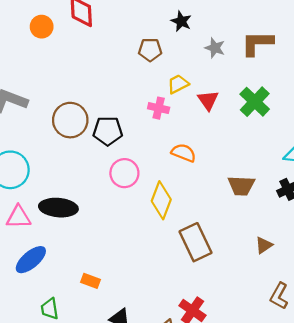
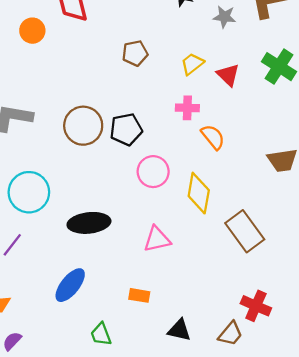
brown pentagon: (150, 50) -> (135, 53), moved
pink cross: (159, 108) -> (187, 108), moved
orange semicircle: (184, 153) -> (213, 137), turned 40
pink triangle: (19, 217) -> (157, 239), moved

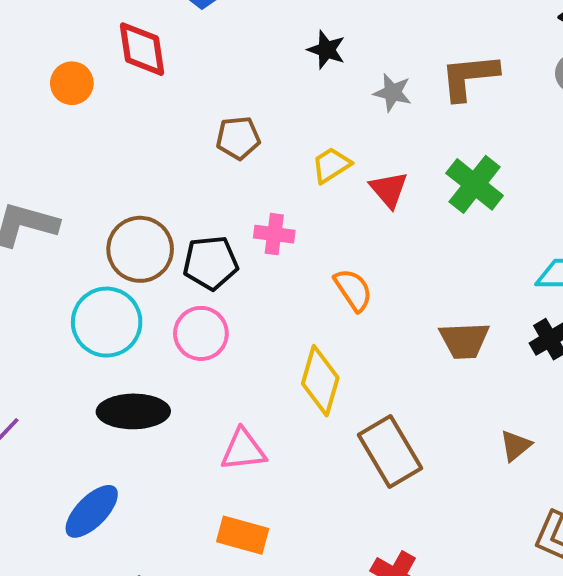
pink cross: (187, 108) -> (274, 234), moved
pink circle: (153, 172) -> (201, 333), moved
cyan circle: (29, 192) -> (107, 322), moved
orange rectangle: (139, 295) -> (243, 535), moved, size x1.4

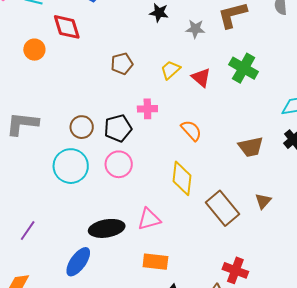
brown circle: (140, 249) -> (82, 127), size x0.7
black ellipse: (133, 411) -> (107, 228), moved
brown triangle: (516, 446) -> (263, 201), moved

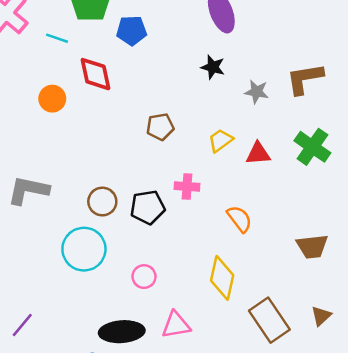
red triangle: (201, 78) -> (258, 154), turned -50
pink circle: (119, 164) -> (144, 277), moved, size x0.7

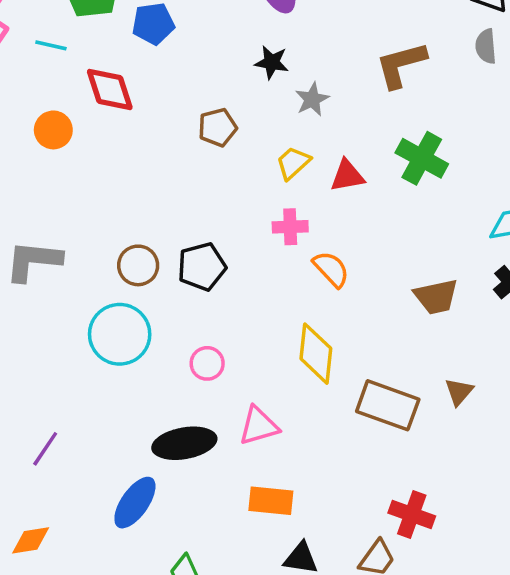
gray star: (257, 92) -> (312, 99), moved, turned -30
brown pentagon: (160, 127) -> (217, 127), moved
pink cross: (187, 186) -> (290, 227), moved
brown rectangle: (269, 320) -> (388, 405), turned -30

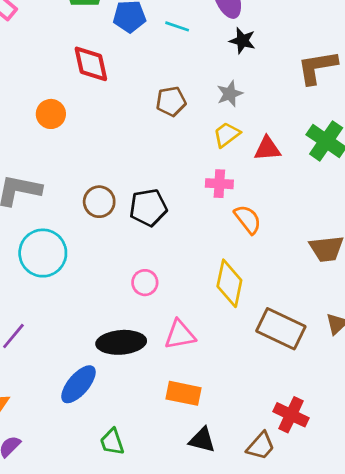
cyan line: (51, 45) -> (177, 26), moved
black star: (272, 62) -> (242, 41), moved
gray star: (312, 99) -> (230, 94), moved
orange circle: (53, 130) -> (51, 114), moved
cyan circle: (120, 334) -> (43, 253), moved

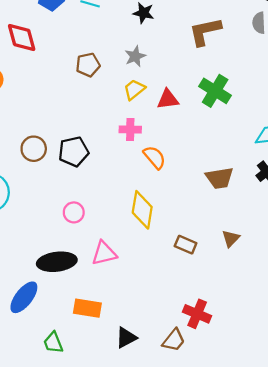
brown rectangle: (281, 329) -> (186, 245), size x0.6
orange rectangle: (183, 393) -> (87, 308), moved
black triangle: (202, 440) -> (126, 338), turned -40

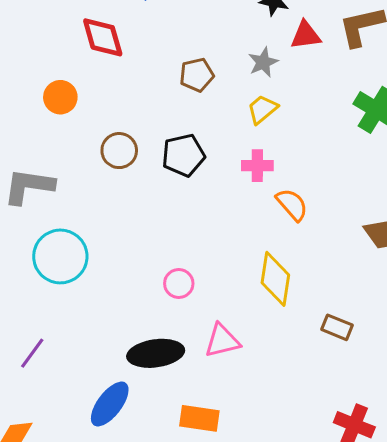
red triangle: (168, 99) -> (306, 35), moved
brown circle: (34, 149) -> (119, 151), moved
black pentagon: (74, 152) -> (183, 155), moved

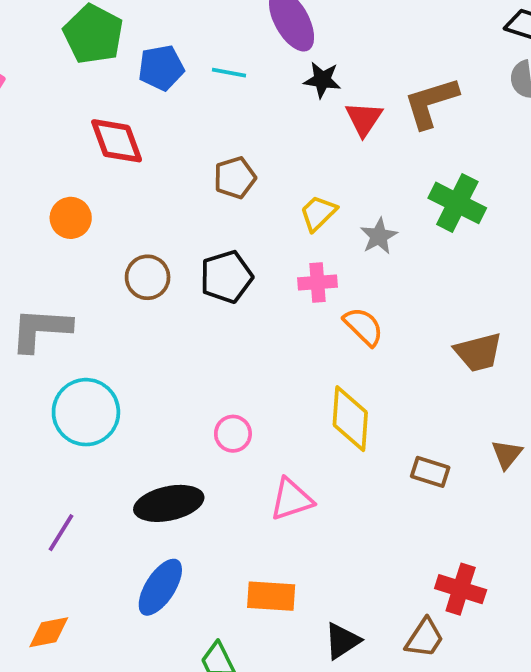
red triangle: (306, 35) -> (364, 119), turned -44
gray star: (263, 62) -> (379, 236), moved
black ellipse: (156, 353) -> (169, 503), moved

